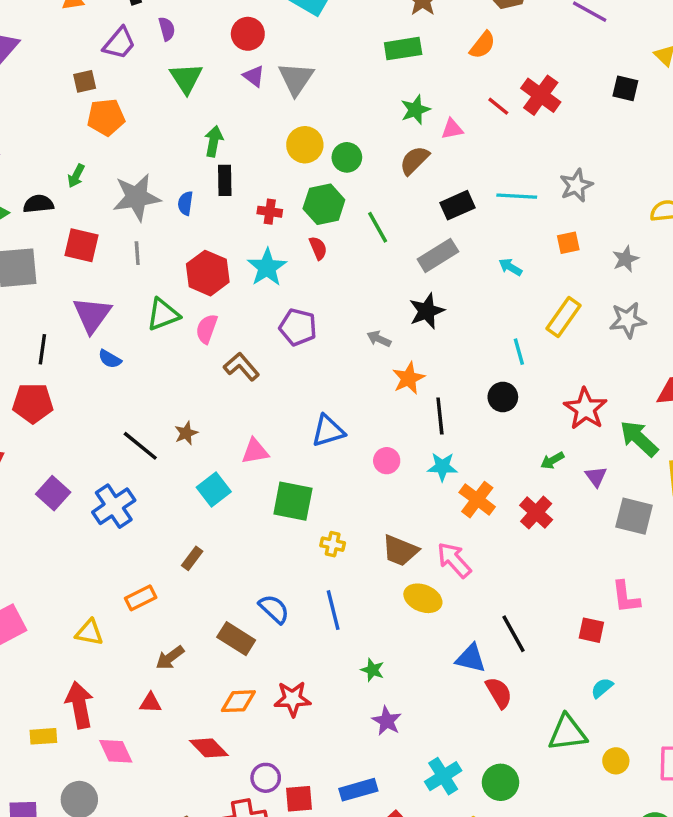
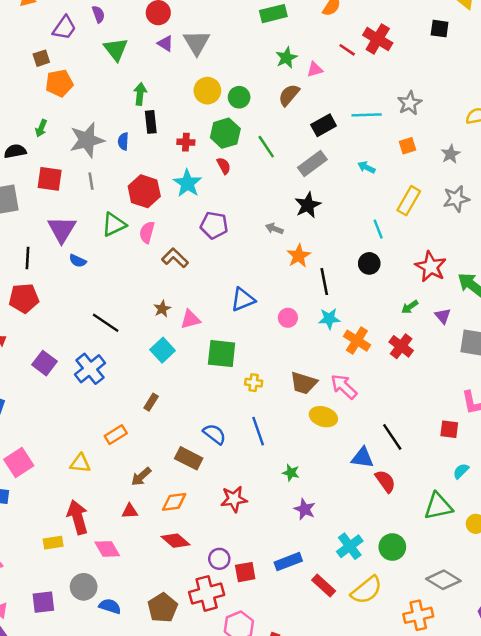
brown star: (186, 433) -> (162, 309), moved
orange diamond: (238, 701) -> (174, 502), moved

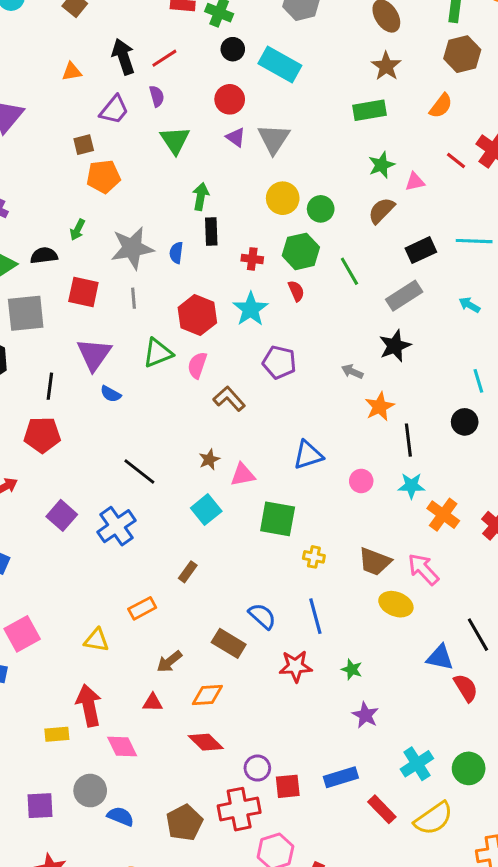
red star: (234, 499) -> (296, 666), moved

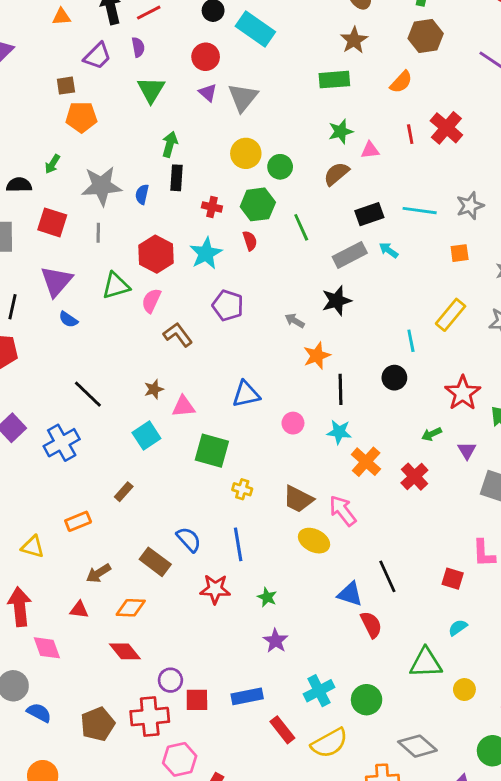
red line: (456, 160) -> (410, 134), turned 36
cyan arrow: (469, 305) -> (389, 250), moved

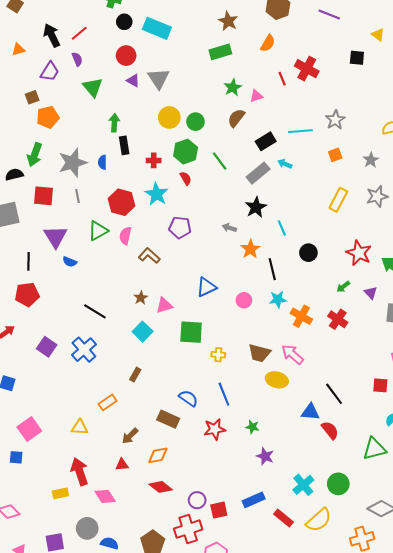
green arrow: (52, 164) -> (35, 155), size x1.6
cyan line: (411, 341) -> (282, 228), moved

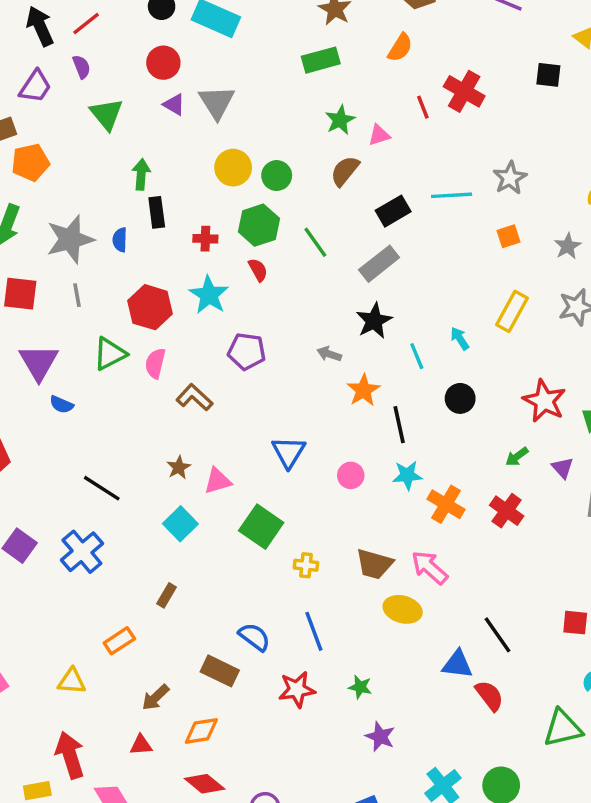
cyan arrow: (285, 164) -> (460, 338), moved, turned 32
blue triangle: (206, 287) -> (289, 452), turned -35
green square: (191, 332) -> (261, 527), turned 30

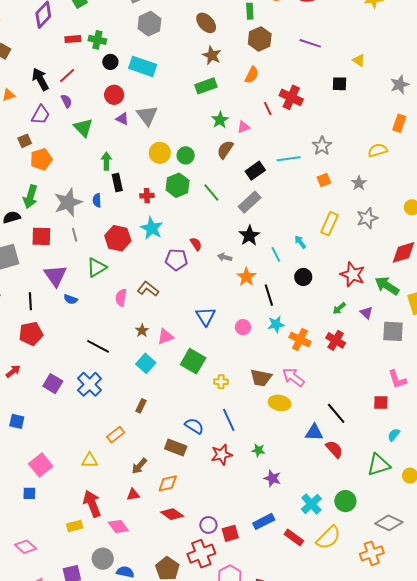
red semicircle: (258, 270) -> (196, 244), moved
pink semicircle: (155, 363) -> (121, 298), moved

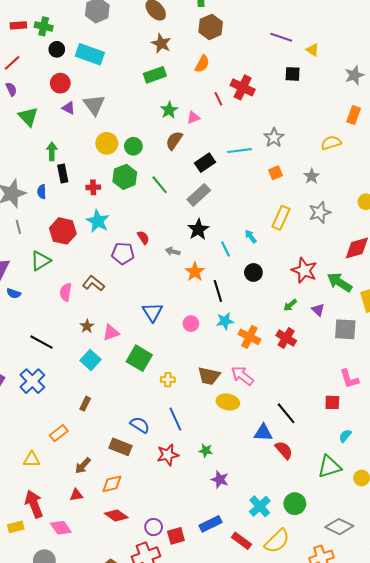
purple line: (310, 43) -> (281, 37), moved

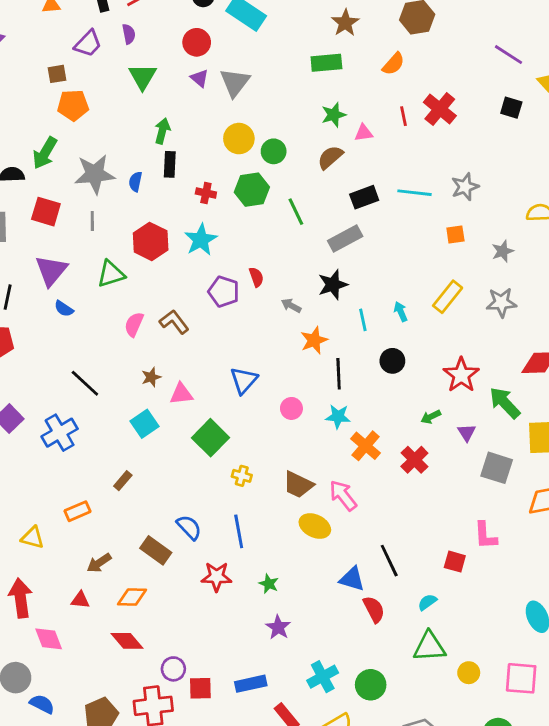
cyan semicircle: (345, 436) -> (427, 602), moved

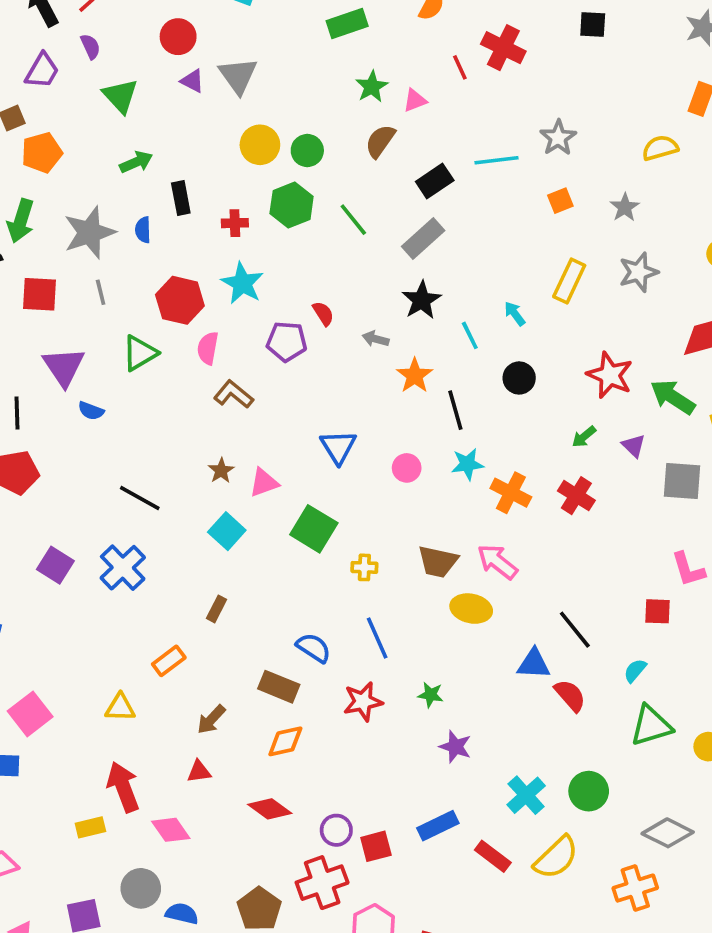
green arrow: (162, 131) -> (136, 162), moved, turned 65
pink semicircle: (134, 324) -> (208, 348), moved
orange diamond: (132, 597) -> (285, 741), moved

